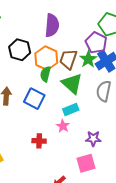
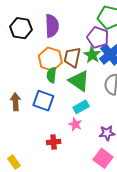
black hexagon: (20, 50) -> (21, 28), moved
pink square: (86, 163) -> (103, 158), turned -30

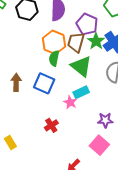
purple pentagon: (98, 37) -> (87, 24), moved
pink star: (75, 124) -> (70, 102), moved
red cross: (54, 142) -> (51, 125), turned -32

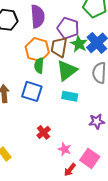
green triangle: (81, 66) -> (67, 70), turned 50
cyan rectangle: (81, 92) -> (70, 96), turned 42
pink star: (70, 102) -> (65, 149), moved
pink square: (99, 145) -> (90, 158), moved

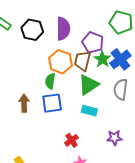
green semicircle: (39, 66) -> (50, 81), moved
blue square: (32, 91) -> (52, 103), turned -30
red cross: (44, 132) -> (72, 140), moved

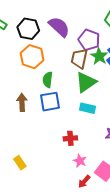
purple semicircle: (63, 29) -> (59, 27), turned -45
orange hexagon: (60, 62) -> (32, 57), moved
red cross: (72, 140) -> (70, 138), turned 32

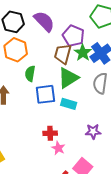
blue square: (50, 102) -> (45, 94), moved
pink star: (80, 161) -> (58, 148), moved

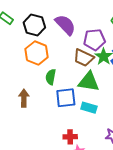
purple pentagon: (73, 36) -> (94, 40), turned -30
brown trapezoid: (63, 54) -> (84, 58), turned -80
green triangle: (68, 78) -> (89, 82), turned 40

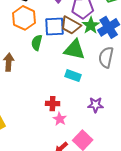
blue square: (66, 98) -> (55, 27), moved

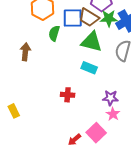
green star: (91, 25) -> (109, 18), turned 30
pink star: (60, 119) -> (113, 114), moved

